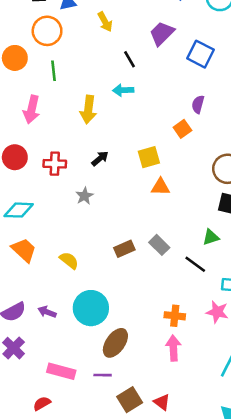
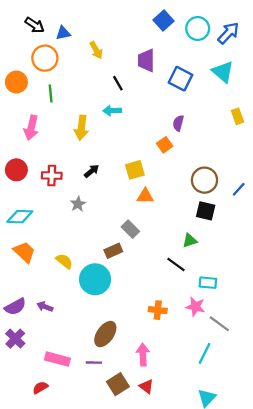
purple trapezoid: (162, 33) -> (146, 60), turned -45
gray rectangle: (159, 245) -> (130, 229), moved
cyan circle: (91, 308) -> (95, 279), moved
pink arrow: (173, 348) -> (143, 355), moved

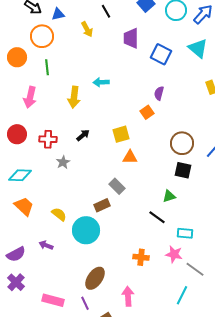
black line: (118, 83) -> (106, 11), moved
gray star: (78, 204) -> (63, 162), moved
purple arrow: (45, 307) -> (46, 245), moved
purple line: (94, 363) -> (85, 303), turned 64

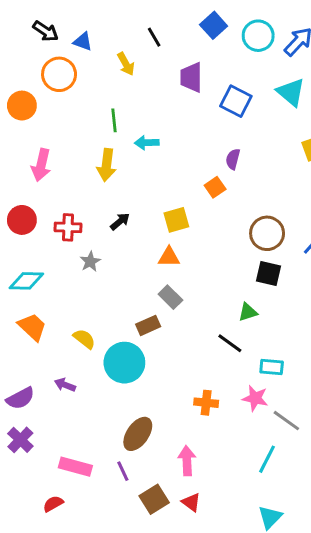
blue triangle: (58, 14) -> (83, 42), turned 32
green line: (47, 67) -> (114, 120), moved
orange triangle: (130, 157) -> (169, 257), moved

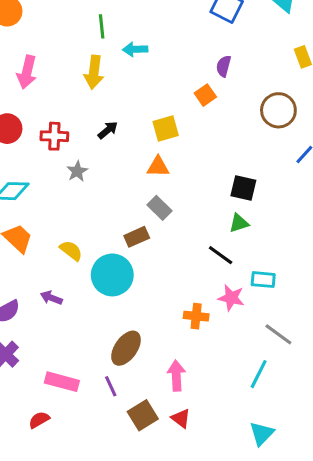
brown circle: (267, 233) -> (278, 110), moved
black square: (269, 273) -> (243, 188), moved
pink star: (255, 398) -> (231, 298), moved

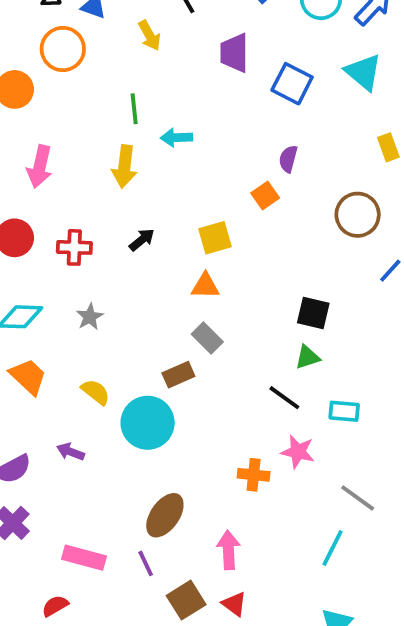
gray star: (77, 171) -> (90, 317), moved
cyan rectangle: (263, 280) -> (344, 411), moved

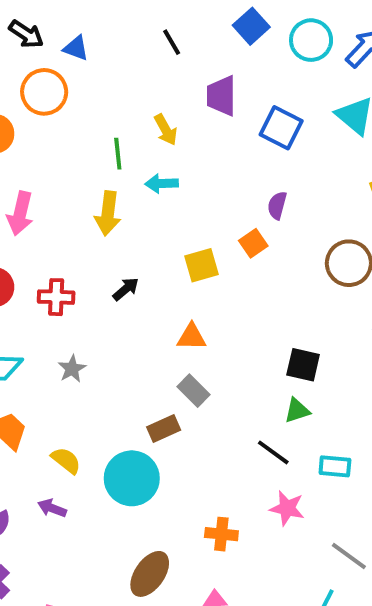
yellow arrow: (149, 36) -> (166, 130), moved
yellow square: (215, 238) -> (201, 265), moved
yellow semicircle: (96, 392) -> (66, 460), moved
orange cross: (254, 475) -> (221, 534), moved

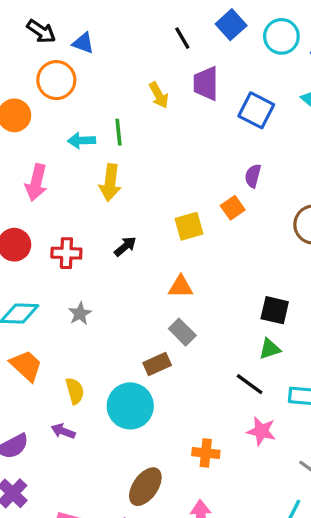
black line: (172, 42) -> (182, 38), moved
yellow arrow: (166, 130) -> (159, 95), moved
cyan arrow: (162, 184) -> (82, 141), moved
yellow semicircle: (66, 460) -> (75, 391), turned 36

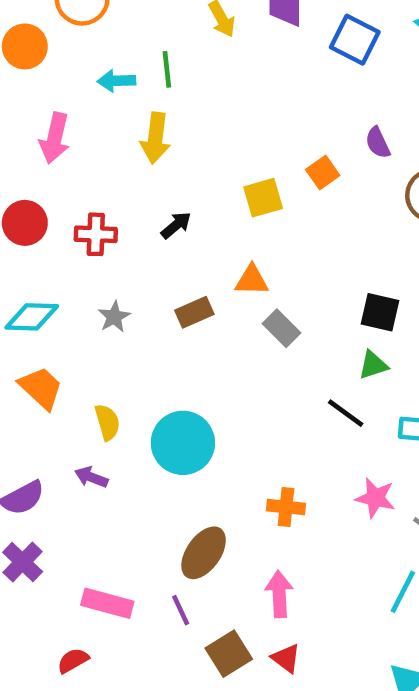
purple semicircle: (253, 176) -> (378, 143), moved, turned -40
gray rectangle: (182, 332) -> (281, 328), moved
brown rectangle: (157, 364) -> (194, 312), moved
pink star: (261, 431) -> (375, 498), moved

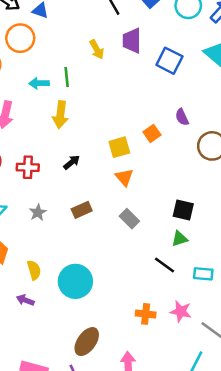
orange triangle: (252, 280) -> (124, 177), moved, turned 48
orange cross: (286, 507) -> (146, 314), moved

